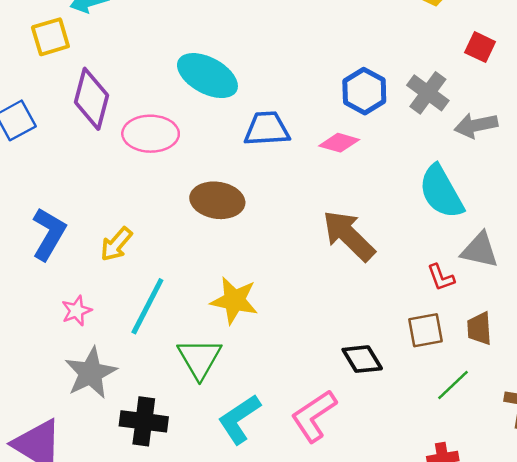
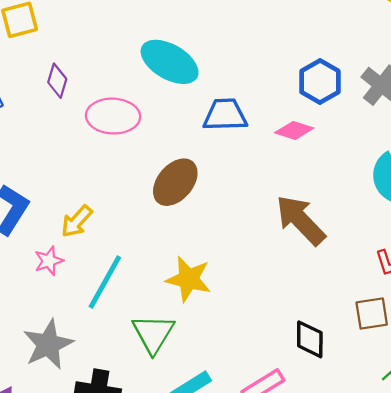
purple diamond: (91, 99) -> (57, 81), size x0.6
brown ellipse: (217, 200) -> (175, 182), turned -60
pink star: (77, 311) -> (49, 261), moved
black diamond: (362, 359) -> (310, 339), turned 30

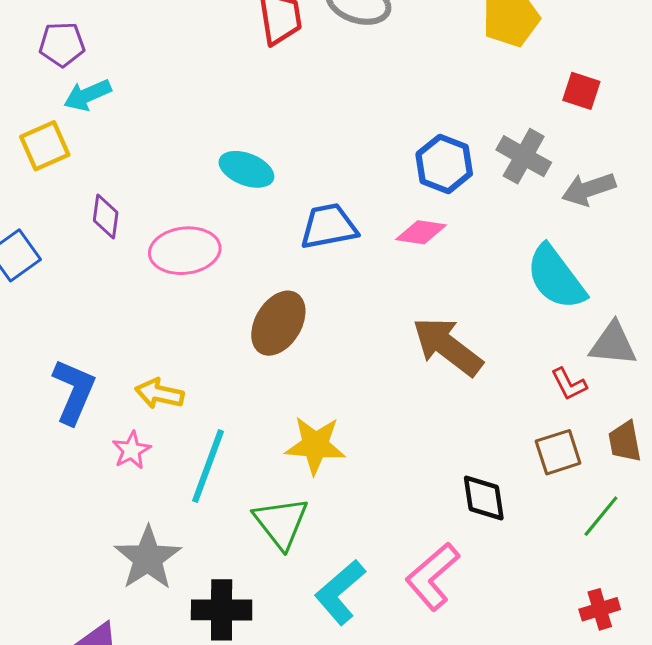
cyan ellipse: (170, 62) -> (246, 169), size x0.7
yellow arrow: (77, 221) -> (159, 394), turned 69

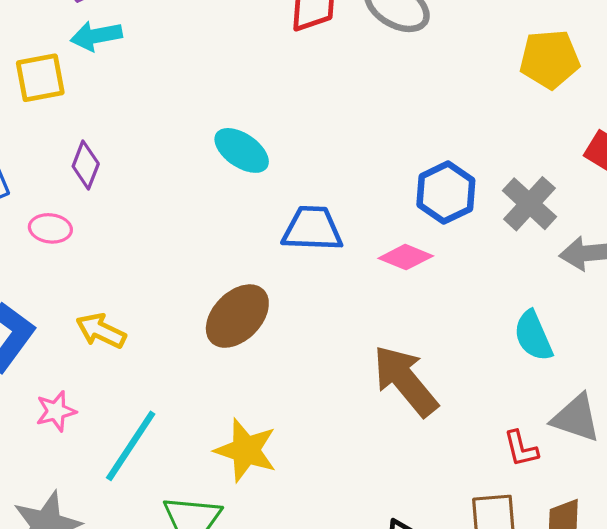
pink ellipse: (185, 251) -> (50, 228), moved, size x0.6
cyan semicircle: (556, 277) -> (533, 336), size x0.7
yellow arrow: (159, 394) -> (101, 331), moved

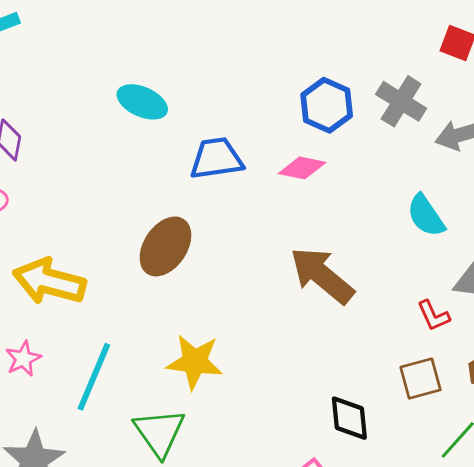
yellow arrow: (101, 331) -> (49, 282), size x1.6

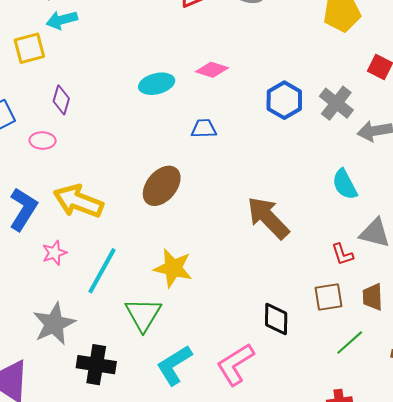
cyan ellipse: (142, 102) -> (157, 84), turned -44
blue trapezoid: (216, 158) -> (204, 129), size x0.7
pink diamond: (302, 168) -> (212, 70), moved

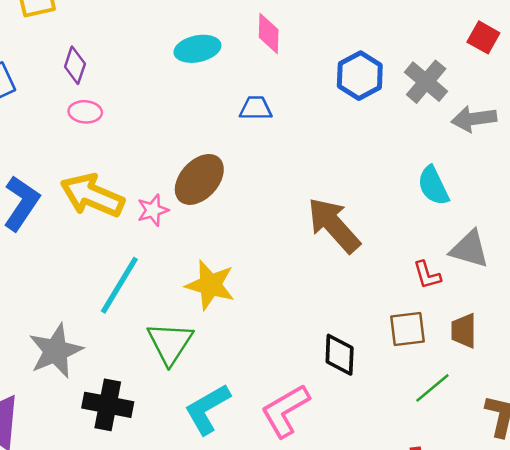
pink diamond: (212, 70) -> (269, 33), turned 72
pink ellipse: (43, 141) -> (85, 112), moved
pink star: (54, 253) -> (153, 210), moved

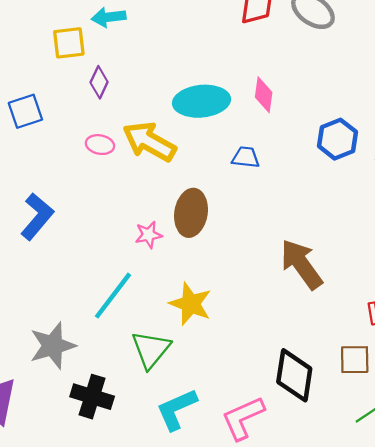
cyan ellipse: (197, 49) -> (201, 101), size x1.4
purple diamond: (75, 65) -> (99, 82), moved
brown ellipse: (199, 179) -> (191, 213), turned -39
yellow arrow: (92, 195) -> (149, 142), moved
black diamond: (340, 355) -> (294, 375), size x1.4

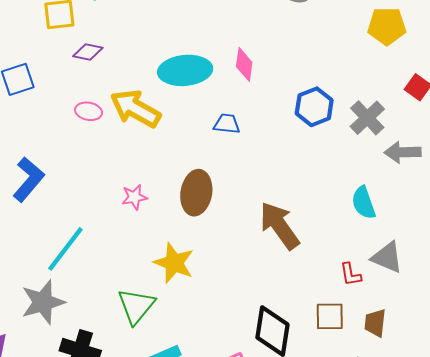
purple diamond: (99, 82) -> (88, 52), turned 76
brown ellipse: (191, 213) -> (196, 193), moved
cyan line: (113, 296) -> (65, 249), moved

